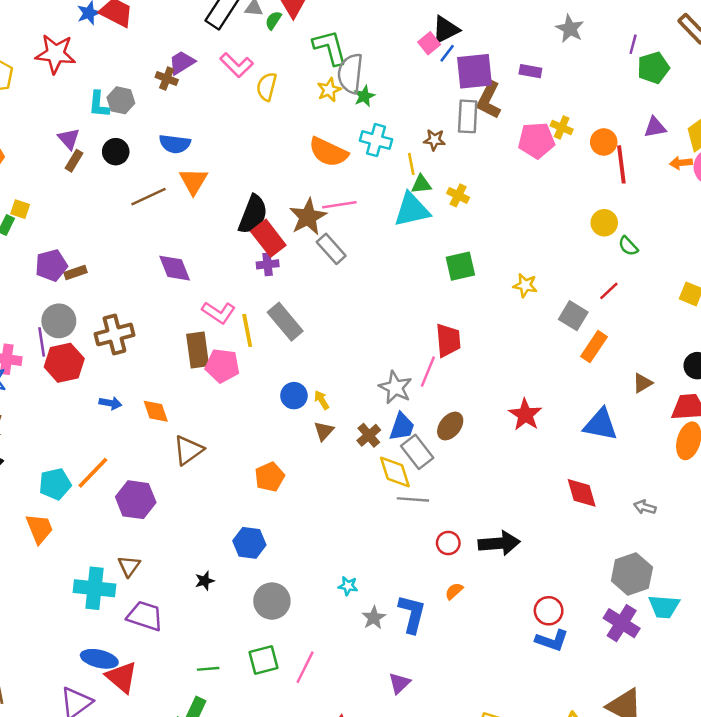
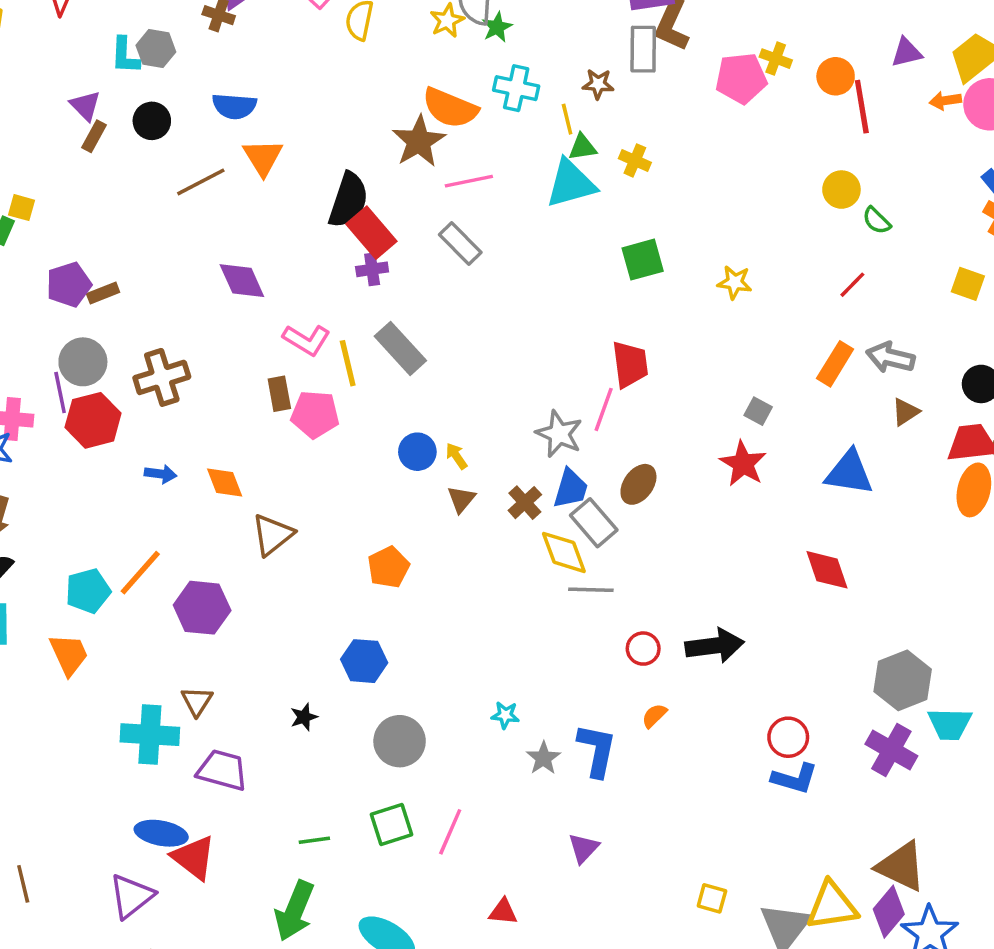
brown star: (308, 217) -> (419, 141), moved
gray square: (573, 316) -> (758, 411), moved, size x0.7
brown rectangle: (198, 350) -> (279, 394), size x0.7
gray arrow: (645, 507) -> (890, 357), moved, size x1.5

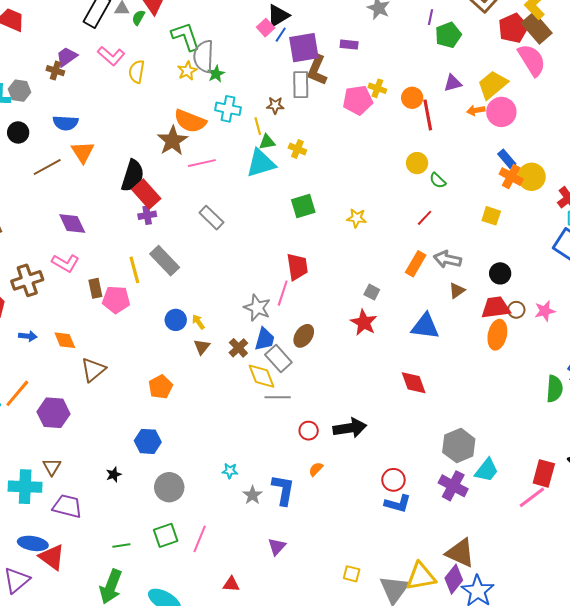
gray rectangle: (460, 243) -> (211, 218), moved
pink L-shape: (306, 340) -> (65, 263), moved
cyan trapezoid: (950, 724) -> (486, 470), turned -52

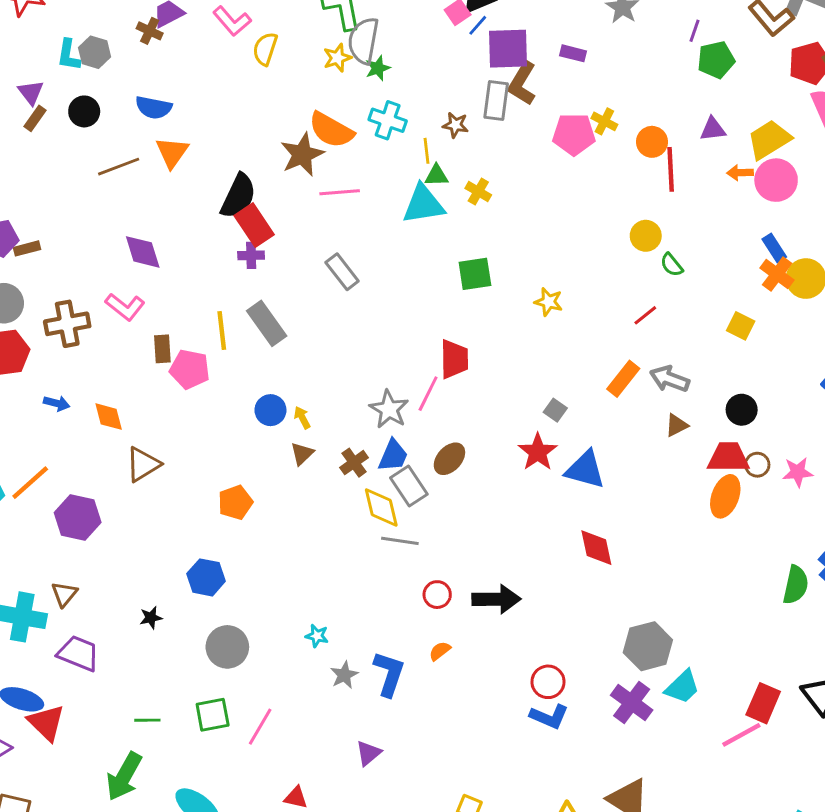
blue triangle: (425, 326) -> (585, 470), moved

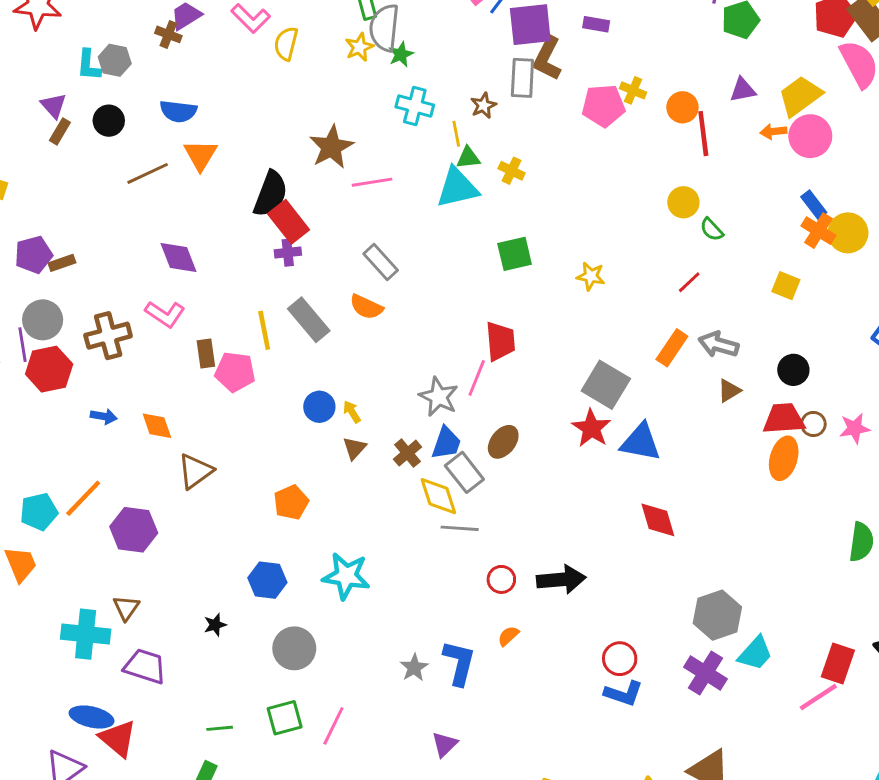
brown star: (456, 125) -> (483, 105), turned -30
orange semicircle: (331, 130) -> (366, 307), moved, size x0.7
gray square: (555, 410) -> (606, 385), size x2.0
cyan star: (317, 636) -> (346, 576), moved, size x2.0

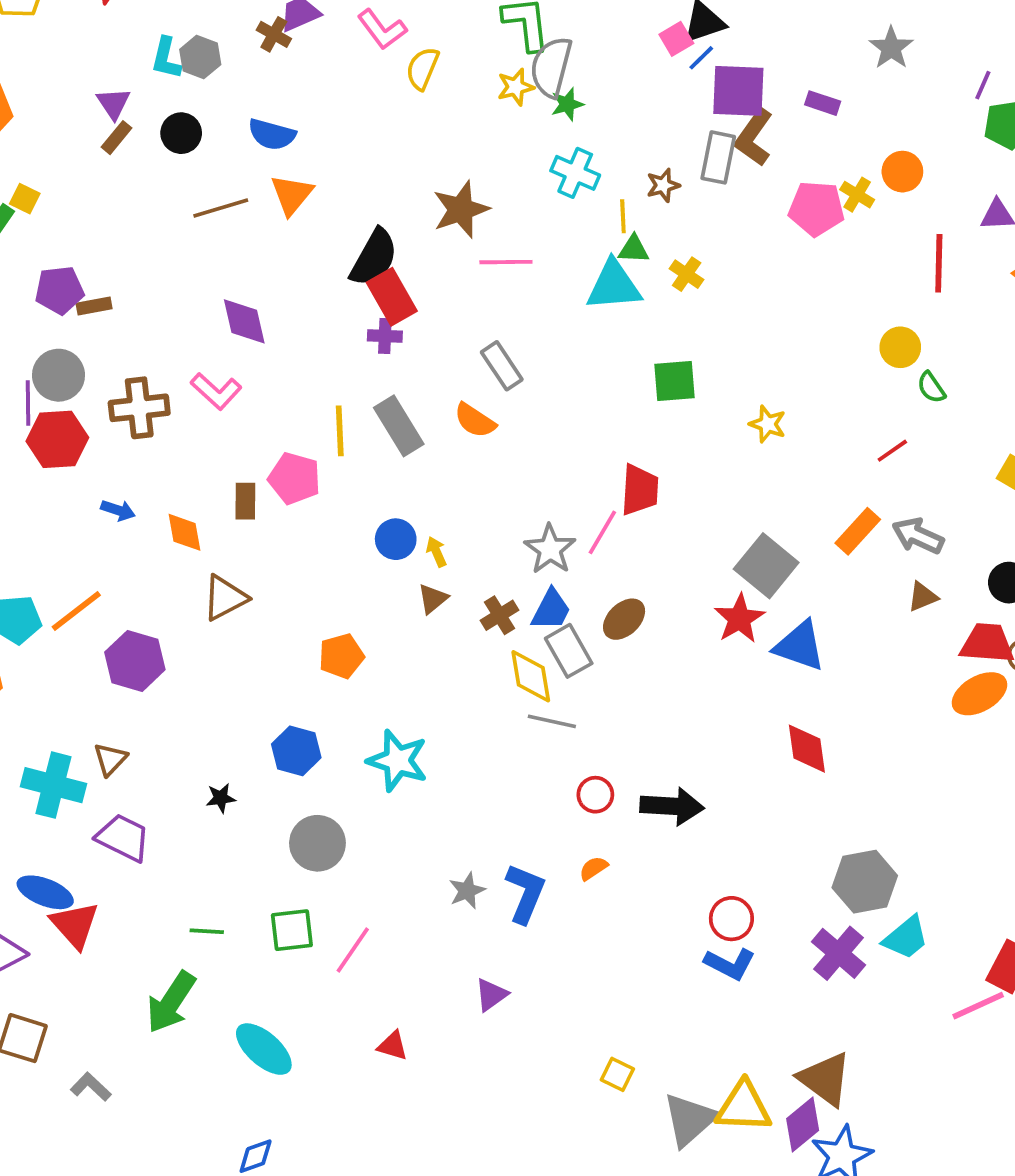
orange circle: (682, 107) -> (902, 172), moved
brown rectangle: (206, 353) -> (245, 501), moved
orange ellipse: (784, 458) -> (979, 694), turned 36

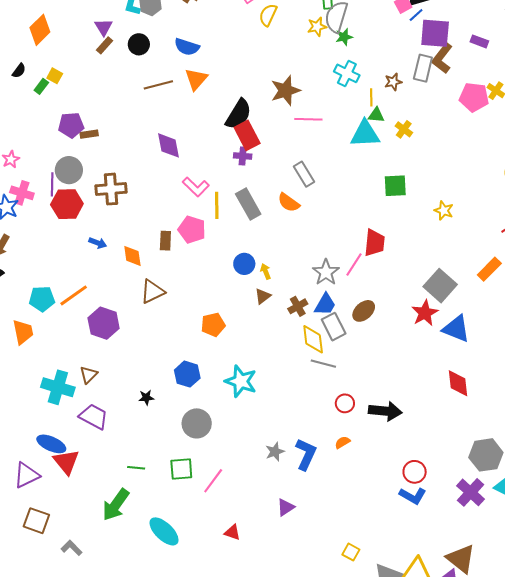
pink L-shape: (216, 391) -> (196, 187), moved

